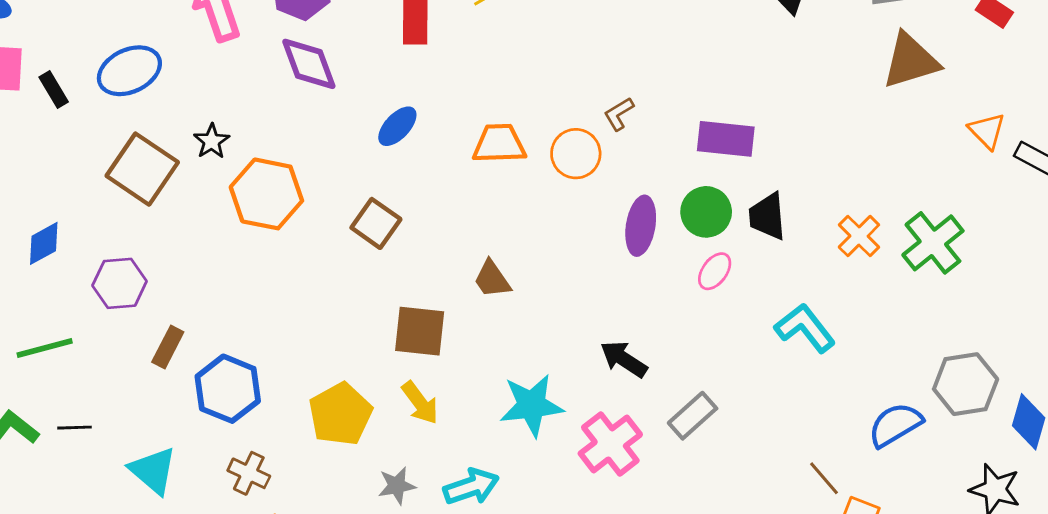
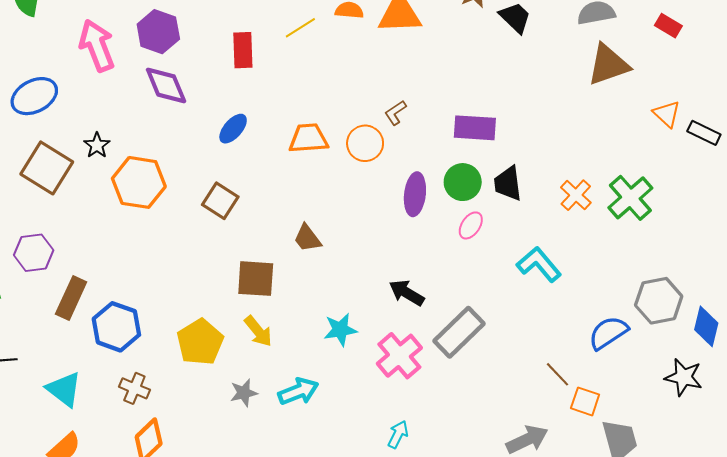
brown rectangle: (168, 347) -> (71, 298), size x1.4
cyan star: (532, 405) -> (340, 330), size x0.7
gray rectangle: (693, 416) -> (459, 332), size x1.4

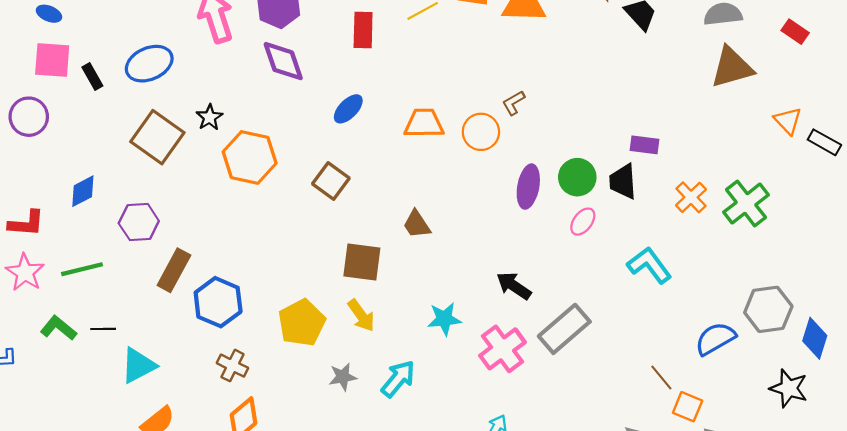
purple rectangle: (475, 128) -> (644, 145), moved, size x0.7
cyan triangle: (64, 389) -> (138, 365), moved, turned 51
cyan arrow: (298, 391) -> (398, 379), turned -33

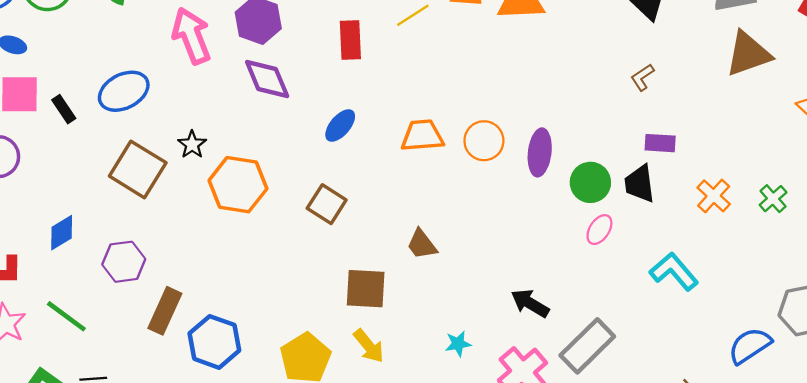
brown L-shape: (514, 103) -> (642, 77), moved
purple ellipse: (528, 187) -> (540, 152), moved
green cross: (746, 204) -> (773, 199), size x0.6
green line: (82, 269) -> (66, 316), turned 54
cyan star: (444, 319) -> (458, 344), size x0.7

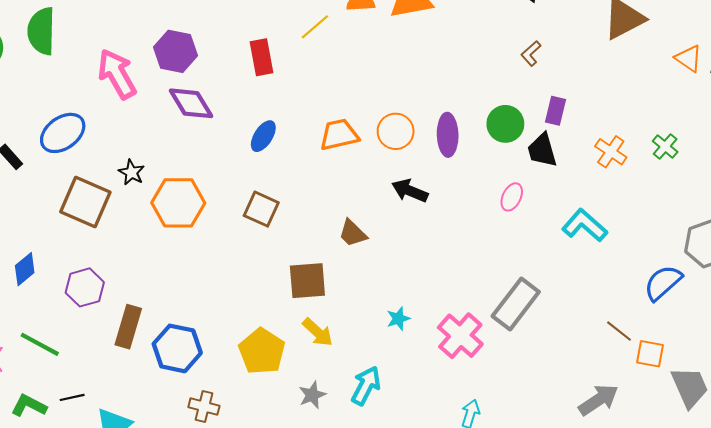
purple rectangle: (660, 143) -> (556, 111), turned -72
green circle: (590, 182) -> (505, 124), moved
black arrow: (530, 303) -> (410, 191), moved

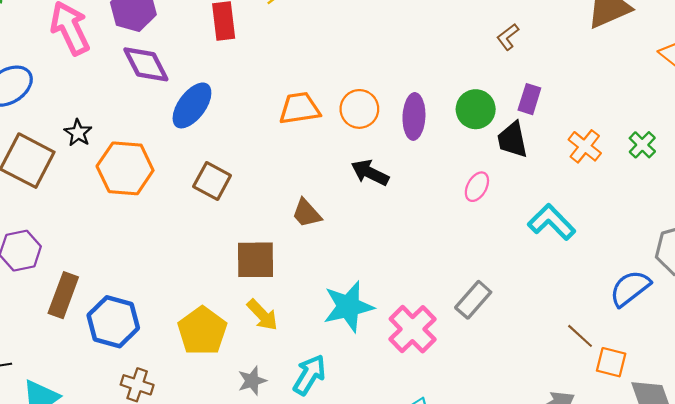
blue ellipse: (263, 136) -> (192, 105), moved, size x1.4
gray rectangle: (516, 304) -> (473, 300), size x0.7
cyan star: (398, 319) -> (348, 307), size x2.0

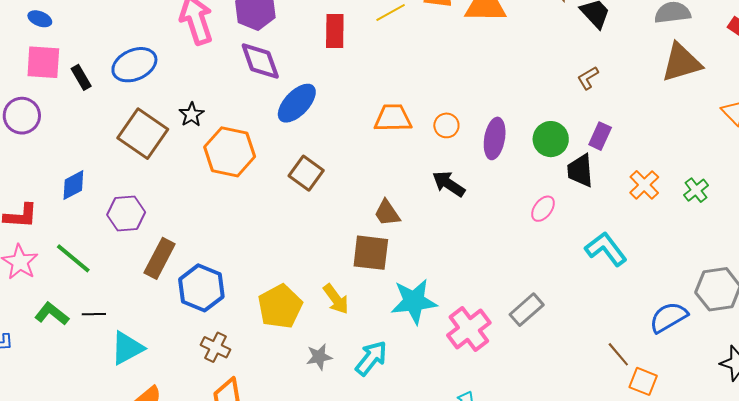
orange circle: (359, 109) -> (446, 125), size x0.7
brown square: (255, 260) -> (371, 253), moved

